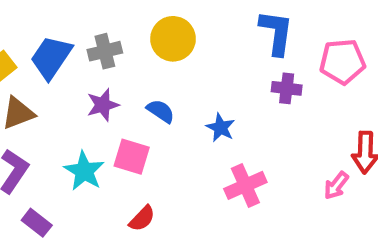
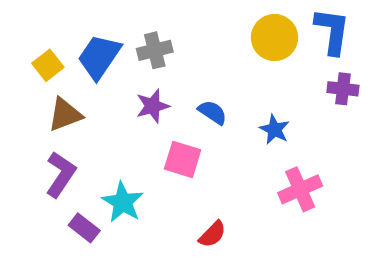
yellow circle: (173, 39) -> (274, 38), moved
cyan star: (84, 171) -> (123, 202), moved
red semicircle: (142, 219) -> (212, 234), moved

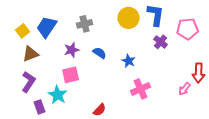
gray cross: (155, 50) -> (85, 24), moved
purple cross: (343, 89) -> (161, 42), turned 32
pink square: (183, 159) -> (71, 75), moved, turned -30
purple rectangle: (84, 228) -> (40, 107), turned 32

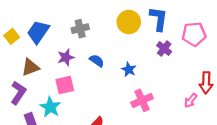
brown triangle: (31, 54) -> (30, 67), moved

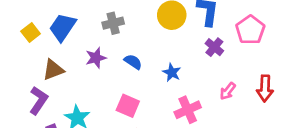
pink pentagon: (194, 34) -> (250, 30), turned -30
pink square: (65, 85) -> (128, 106), moved, turned 36
pink arrow: (191, 100) -> (228, 91), moved

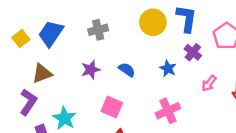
purple star: (96, 58) -> (91, 70), moved
blue semicircle: (133, 62) -> (127, 70), moved
blue star: (172, 72) -> (168, 68), moved
pink arrow: (228, 91) -> (209, 83), moved

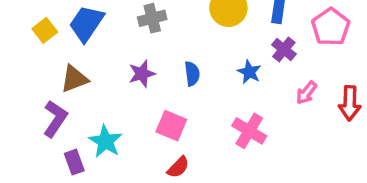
blue semicircle: (127, 70) -> (192, 74), turned 49
pink cross: (168, 111) -> (249, 131), turned -35

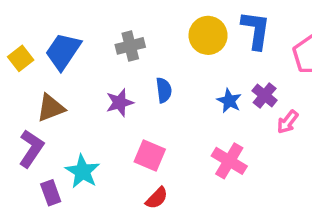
purple cross: (284, 49) -> (265, 95), moved
blue semicircle: (192, 74) -> (164, 90), moved

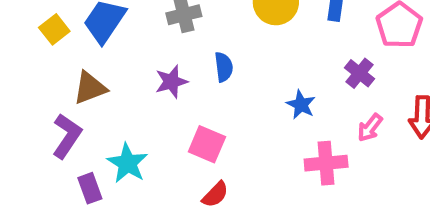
purple cross: (265, 95) -> (359, 73), moved
blue star: (229, 101) -> (301, 105), moved
pink arrow: (288, 122) -> (370, 128), moved
pink cross: (229, 161) -> (326, 163), moved, turned -36

